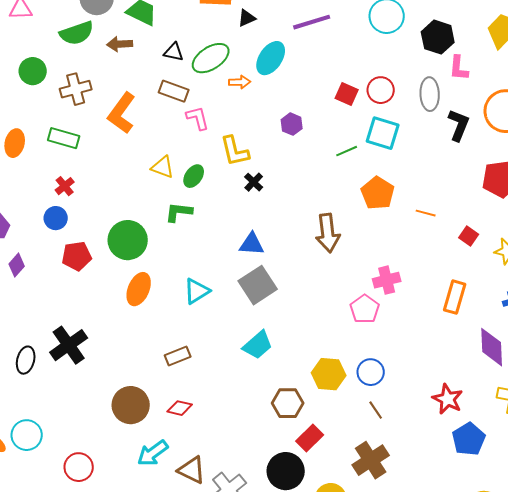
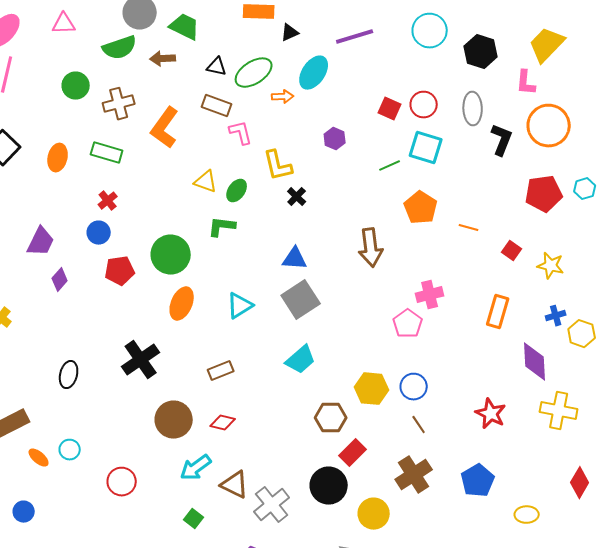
pink L-shape: (459, 68) -> (526, 83), moved
black cross: (69, 345) -> (141, 360), moved
cyan circle: (27, 435) -> (70, 450), size x0.7
blue pentagon: (469, 439) -> (478, 481), moved

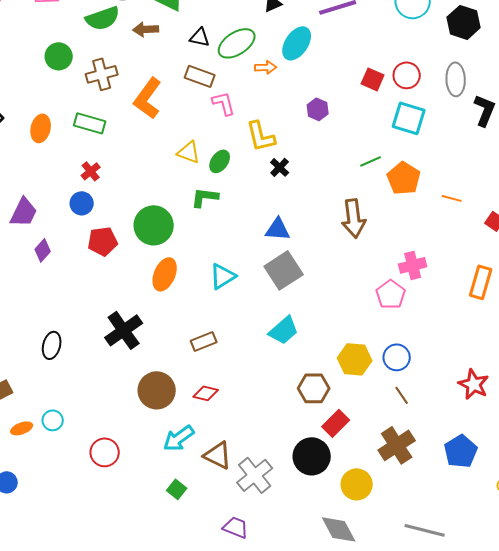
green line: (390, 166) -> (371, 161), moved
orange ellipse: (39, 458) -> (22, 428), turned -60

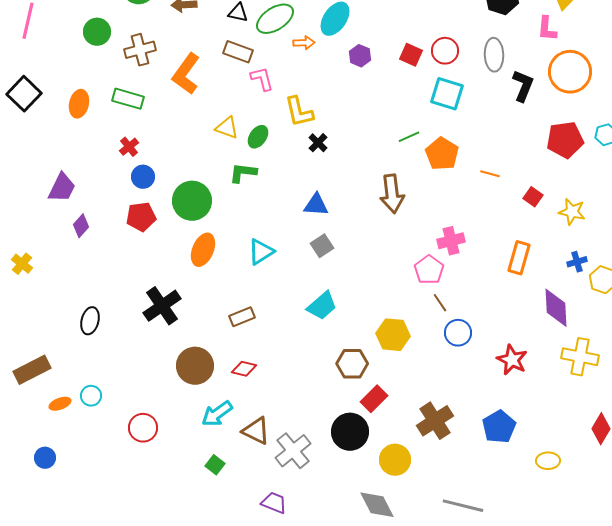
purple hexagon: (318, 109) -> (360, 56), moved
blue circle: (82, 203) -> (143, 177), moved
gray square: (284, 270) -> (322, 246), size x0.6
blue circle: (397, 357) -> (458, 333), moved
brown line: (402, 395) -> (440, 303), moved

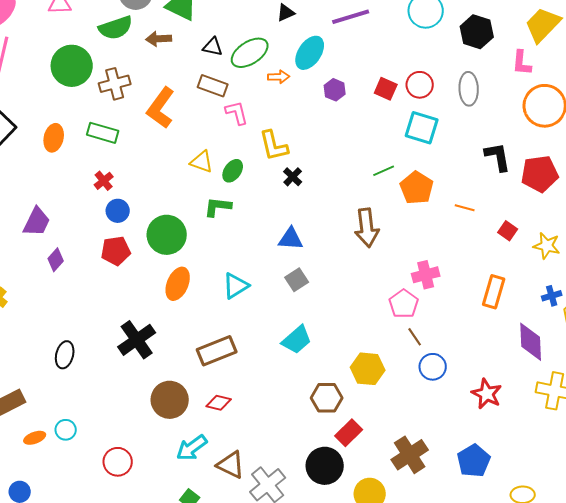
green circle: (97, 32) -> (72, 66), size x1.5
black L-shape: (523, 86) -> (498, 157), moved, turned -32
brown rectangle: (242, 317) -> (217, 351), size x1.5

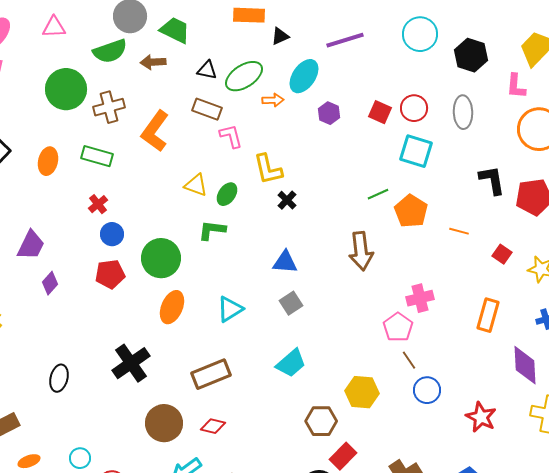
cyan circle: (66, 430) -> (80, 458), moved

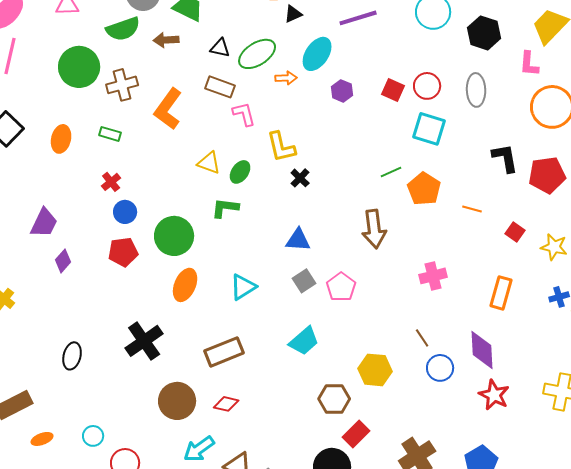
green rectangle: (97, 156) -> (110, 134), size x0.7
pink pentagon: (398, 327) -> (341, 287), moved
purple diamond: (525, 365) -> (482, 350), moved

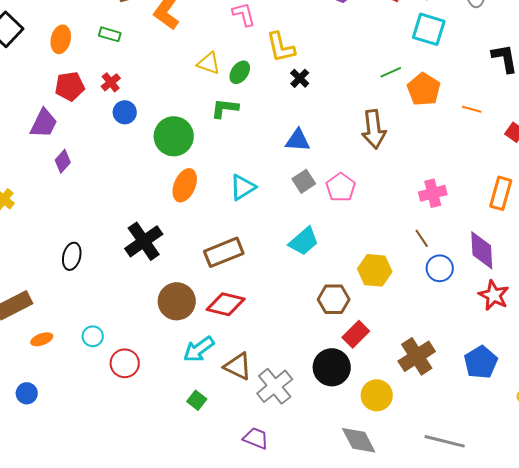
red pentagon: (123, 252) -> (70, 86), moved
pink cross: (433, 276) -> (433, 193), moved
red diamond: (226, 404) -> (226, 304), size x1.5

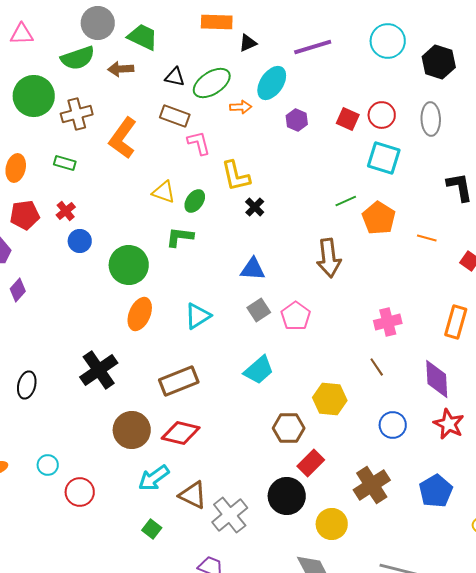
blue circle: (440, 268) -> (393, 425), moved

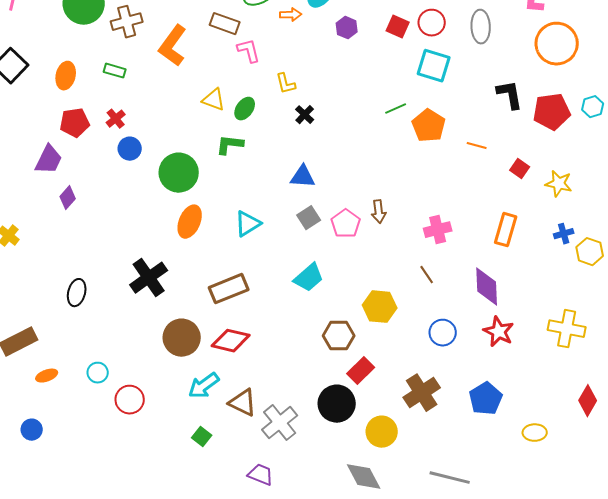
yellow L-shape: (236, 176) -> (286, 84), size x0.7
brown arrow: (329, 258) -> (379, 212), moved, size x0.6

